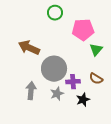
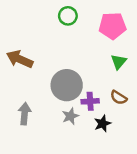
pink pentagon: (83, 30) -> (112, 26), moved
brown arrow: (29, 48) -> (20, 59), moved
gray arrow: (31, 91) -> (25, 114), moved

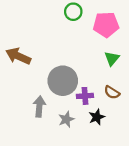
green circle: (68, 16) -> (73, 12), moved
gray arrow: (25, 114) -> (39, 106), moved
gray star: (70, 116) -> (66, 119), moved

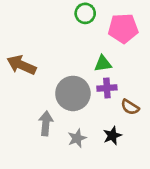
green triangle: (112, 58) -> (103, 64), moved, turned 42
purple cross: (85, 96) -> (107, 88), moved

